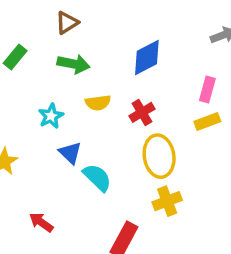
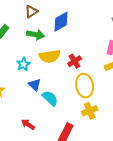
blue diamond: (147, 57) -> (61, 22), moved
yellow semicircle: (98, 103) -> (50, 56), size x1.5
red arrow: (41, 222) -> (28, 124), moved

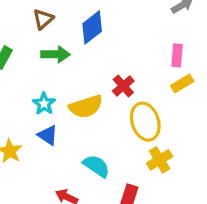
yellow semicircle: (50, 56) -> (86, 107), moved
blue triangle: (35, 85) -> (48, 135), moved
cyan semicircle: (50, 98) -> (96, 166), moved

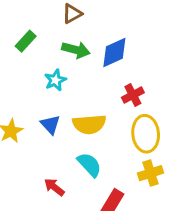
blue diamond: (92, 27) -> (114, 53), moved
cyan star: (44, 104) -> (55, 80), moved
yellow semicircle: (86, 107) -> (89, 124), moved

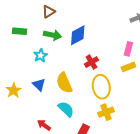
green rectangle: (26, 41) -> (20, 31), turned 56
yellow semicircle: (89, 124) -> (64, 83), turned 75

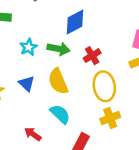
green arrow: (53, 35) -> (59, 49), moved

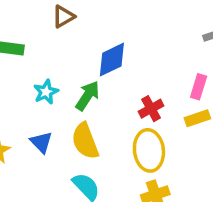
green arrow: (59, 49) -> (88, 96), turned -70
red cross: (92, 56) -> (151, 109), moved

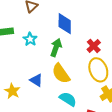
blue diamond: (112, 60) -> (65, 24), turned -50
cyan star: (46, 92) -> (30, 39), moved

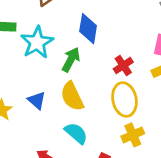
cyan star: (30, 39) -> (37, 42), size x1.6

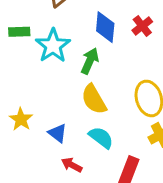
red cross: (123, 66) -> (142, 26), moved
blue triangle: (37, 100) -> (58, 133), moved

